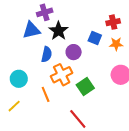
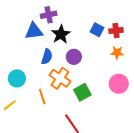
blue square: (95, 38) -> (97, 30), moved
orange cross: (62, 75) -> (60, 78), turned -35

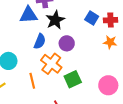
pink circle: (119, 84) -> (108, 85), moved

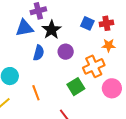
orange cross: (51, 64) -> (94, 66), moved, turned 35

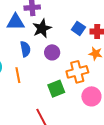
blue semicircle: (39, 53) -> (25, 49), turned -35
orange line: (36, 93) -> (18, 75), moved

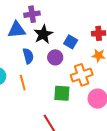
blue square: (78, 28) -> (71, 42), moved
green square: (56, 89) -> (62, 93), turned 30

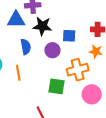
black star: (43, 34) -> (42, 26), turned 30
blue square: (71, 42) -> (69, 36), turned -32

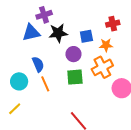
blue semicircle: (26, 47) -> (38, 64), moved
orange star: (96, 51) -> (106, 45), moved
green square: (57, 86) -> (75, 77), moved

